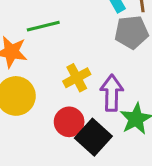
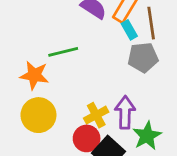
yellow cross: (77, 78) -> (96, 115), moved

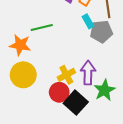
cyan rectangle: (129, 30) -> (88, 21), moved

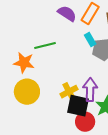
red circle: (59, 92) -> (85, 122), moved
black square: (76, 103) -> (78, 106), moved, turned -30

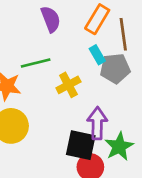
purple semicircle: (67, 13) -> (51, 19), moved, turned 36
yellow cross: (69, 92) -> (68, 85), moved

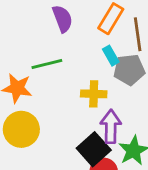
yellow cross: (68, 85) -> (94, 94), moved, turned 30
black square: (81, 145) -> (94, 149), turned 36

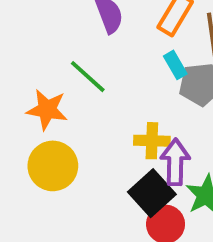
green line: (47, 64) -> (88, 77), turned 56
yellow cross: (94, 94) -> (152, 141), moved

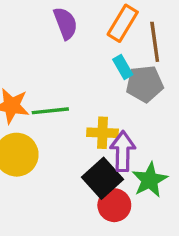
green line: (88, 77) -> (50, 111), moved, turned -48

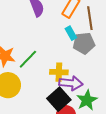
green line: (50, 111) -> (28, 59), turned -40
purple arrow: (123, 151) -> (71, 83), turned 95

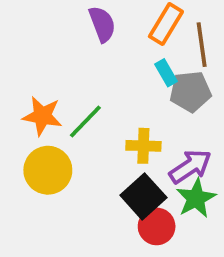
purple arrow: (71, 83) -> (190, 166), moved, turned -40

